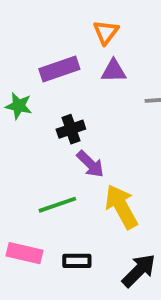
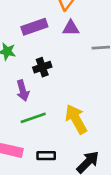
purple arrow: (90, 164) -> (23, 91), moved, turned 30

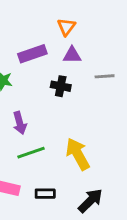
black cross: (42, 67) -> (61, 86), moved, turned 30

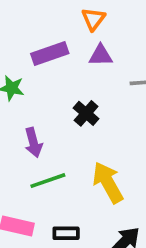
black cross: (61, 86) -> (86, 113), moved, turned 30

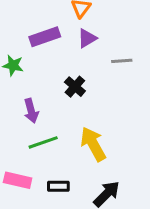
purple triangle: (101, 55) -> (87, 38), turned -30

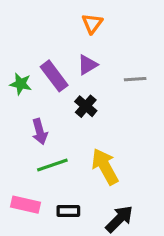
purple rectangle: (45, 37) -> (54, 76), moved, turned 72
purple triangle: (87, 38) -> (87, 65), moved

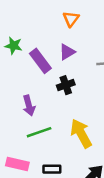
green star: (21, 84) -> (14, 46), moved
black cross: (86, 106) -> (66, 85), turned 30

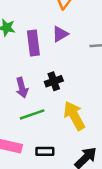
purple rectangle: (40, 61) -> (33, 43), turned 30
black cross: (66, 85) -> (54, 81), moved

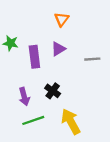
black cross: (54, 81) -> (53, 91), turned -35

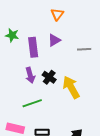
purple arrow: (24, 97) -> (30, 75), moved
yellow arrow: (71, 122) -> (71, 87), moved

